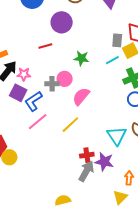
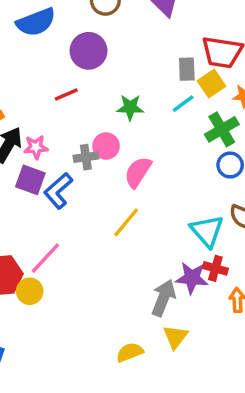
pink line: (38, 122) -> (45, 258), moved
red cross: (87, 155) -> (215, 268), moved, turned 32
yellow triangle: (120, 197) -> (175, 337), moved

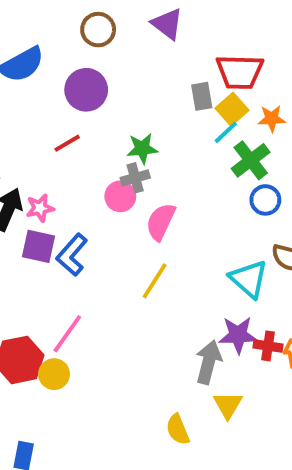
cyan line: (183, 104) -> (226, 132), moved
gray cross: (86, 157) -> (135, 178), moved
red cross: (215, 268) -> (268, 346), moved
yellow semicircle: (130, 352) -> (178, 429), turned -84

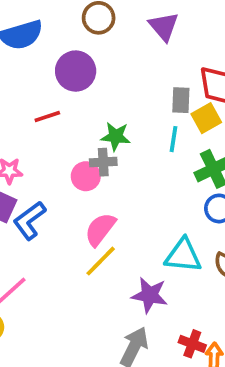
cyan line: (226, 132) -> (173, 139), moved, turned -50
pink semicircle: (161, 222) -> (100, 229), moved
cyan triangle: (249, 279) -> (183, 255), moved, turned -48
purple star: (238, 335) -> (150, 295), moved

